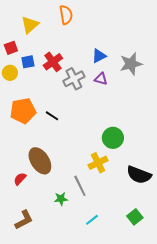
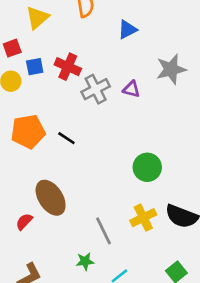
blue triangle: (99, 56) -> (127, 30), moved
red cross: (53, 62) -> (68, 67), turned -30
yellow cross: (98, 163) -> (143, 218), moved
green star: (61, 199) -> (85, 261), moved

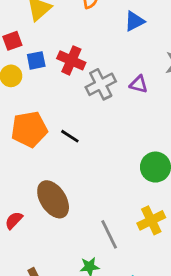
red semicircle: (24, 222) -> (14, 220), moved

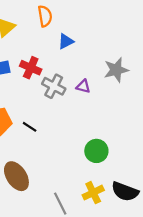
blue triangle: (134, 21) -> (66, 41), moved
gray cross: (101, 84) -> (54, 86), turned -35

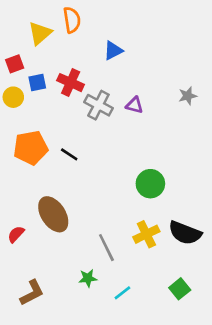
orange semicircle: (45, 16) -> (72, 20), moved
gray star: (116, 70) -> (188, 96), moved, size x0.6

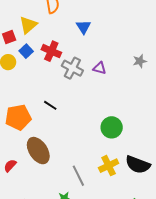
yellow triangle: (40, 33) -> (28, 25), moved
blue triangle: (113, 51) -> (83, 27), turned -35
blue square: (37, 83) -> (26, 51), turned -32
orange pentagon: (31, 148) -> (18, 117), moved

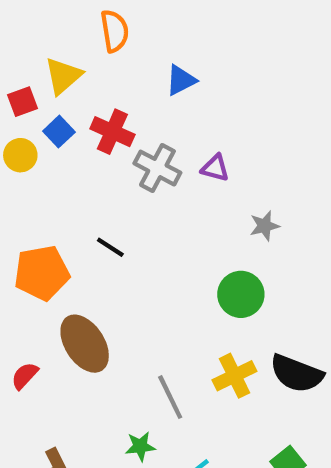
blue triangle: (83, 27) -> (181, 80), turned 35
gray star: (140, 61) -> (264, 226), moved

